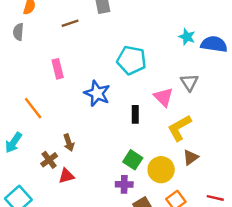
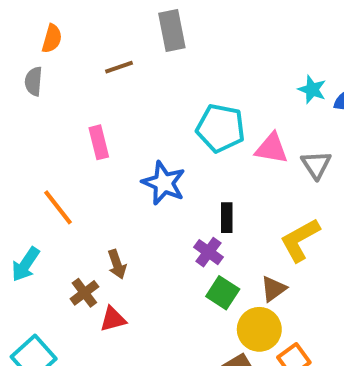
pink triangle: (164, 97) -> (271, 148), moved, turned -35
brown triangle: (191, 157) -> (274, 289), moved
yellow circle: (161, 170) -> (259, 329), moved
purple cross: (124, 184) -> (208, 252), moved, turned 35

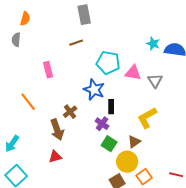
brown line: (119, 67) -> (76, 43), moved
blue star: (164, 183) -> (94, 90), moved
cyan arrow: (25, 264) -> (12, 144), moved
brown arrow: (117, 264) -> (57, 130), size x1.5
brown cross: (84, 293) -> (70, 112), moved

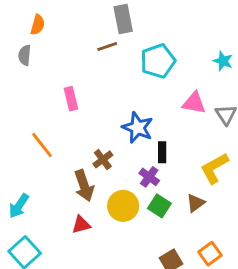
brown line: (76, 43) -> (107, 47), moved
cyan pentagon: (108, 63) -> (158, 61), moved, turned -30
yellow circle: (127, 162) -> (123, 206), moved

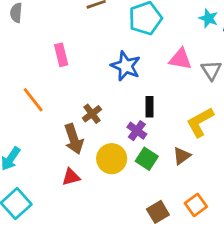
blue star: (138, 128) -> (126, 66), moved

